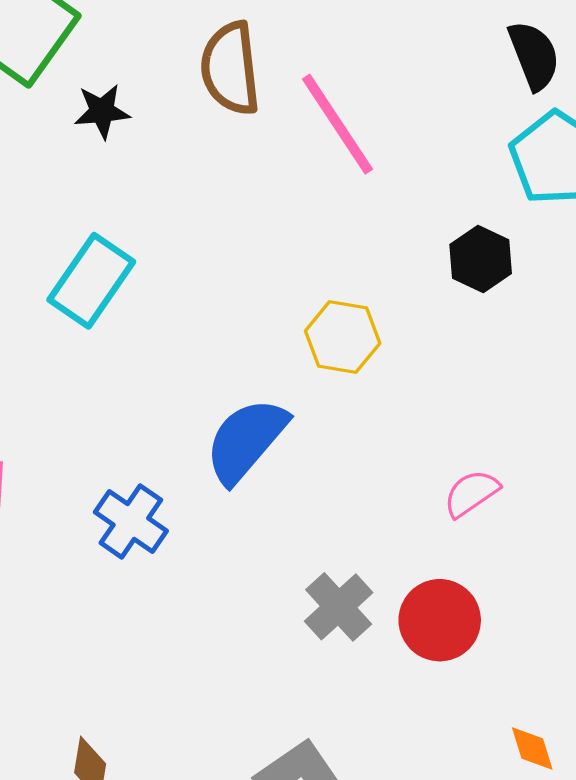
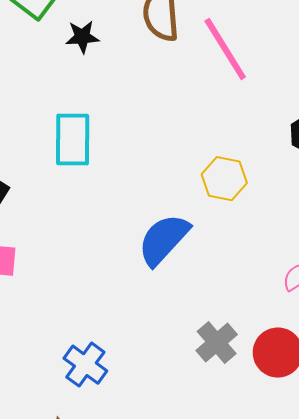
cyan rectangle: (91, 281) -> (73, 140), turned -36
blue cross: (131, 521) -> (85, 365), moved

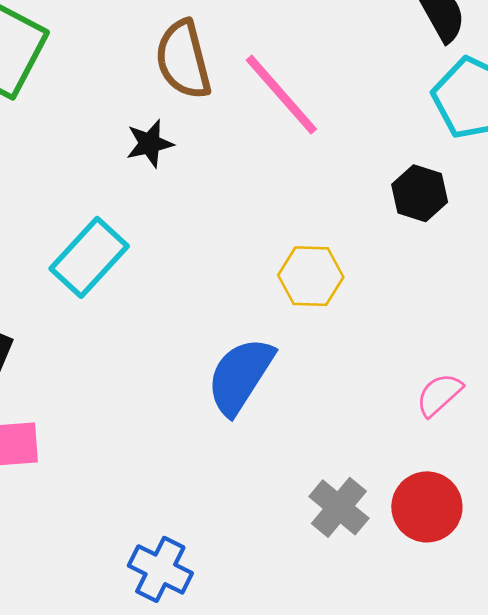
black star: (82, 37) -> (150, 144), moved
cyan rectangle: (73, 140) -> (89, 257), turned 52

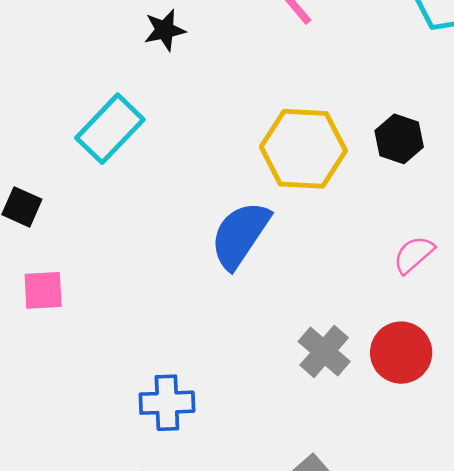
black hexagon: (420, 193) -> (399, 139), moved
yellow hexagon: (311, 276) -> (303, 149), size x1.5
blue cross: (160, 569) -> (167, 403), turned -30

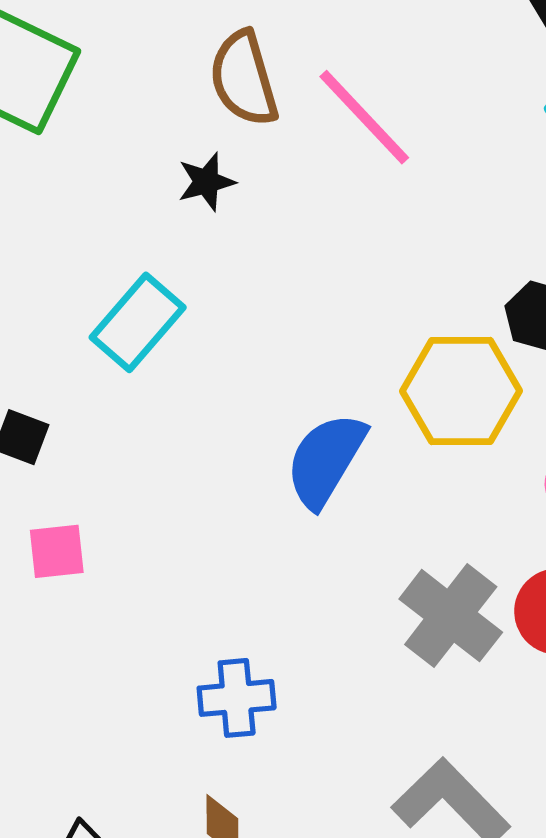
yellow hexagon: (303, 149) -> (461, 391), moved
gray cross: (324, 351) -> (451, 616), size x1.4

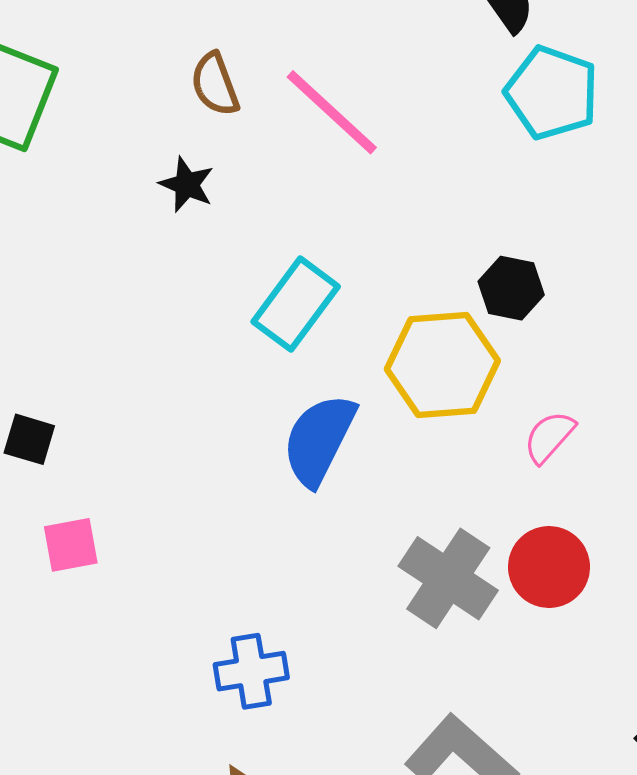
brown semicircle: (244, 79) -> (215, 84), size x0.7
black star: (206, 182) -> (187, 185), turned -30
cyan rectangle: (138, 322) -> (296, 304), moved

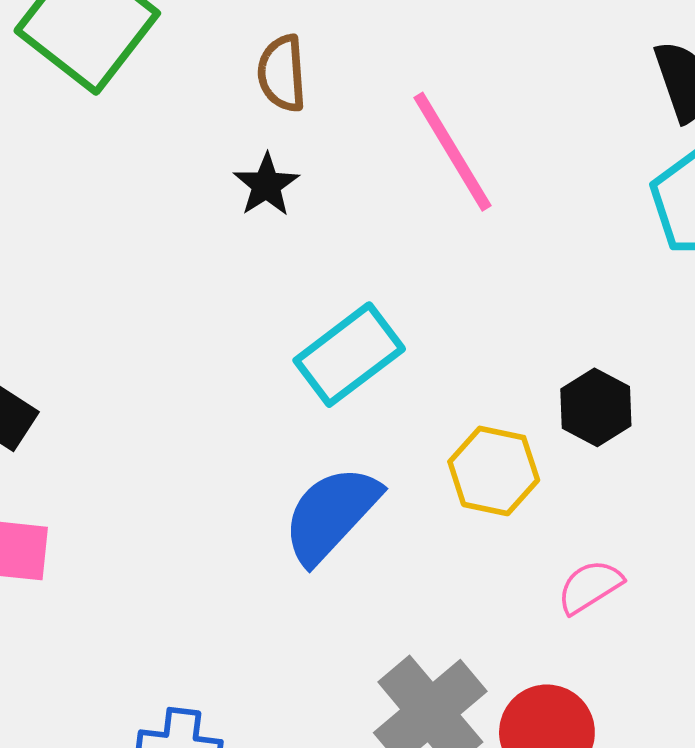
brown semicircle: (215, 84) -> (282, 73), moved
yellow hexagon: (442, 365) -> (494, 471), size x0.7

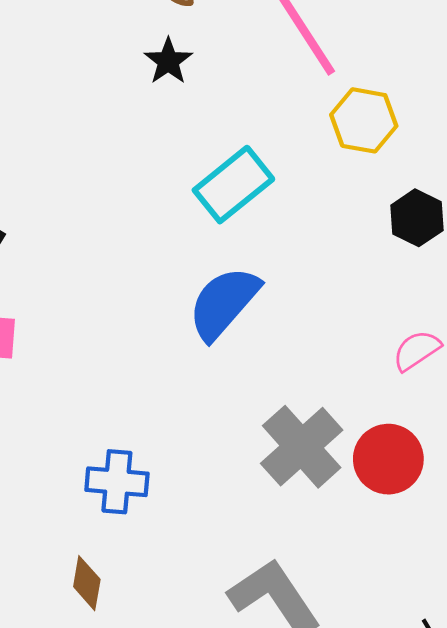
yellow hexagon: (494, 471) -> (364, 120), moved

